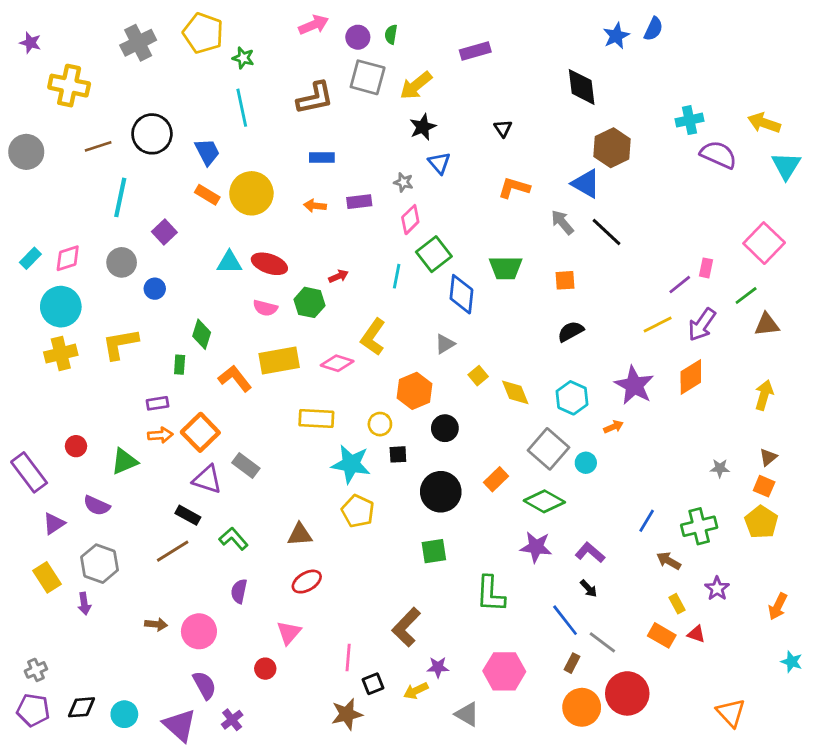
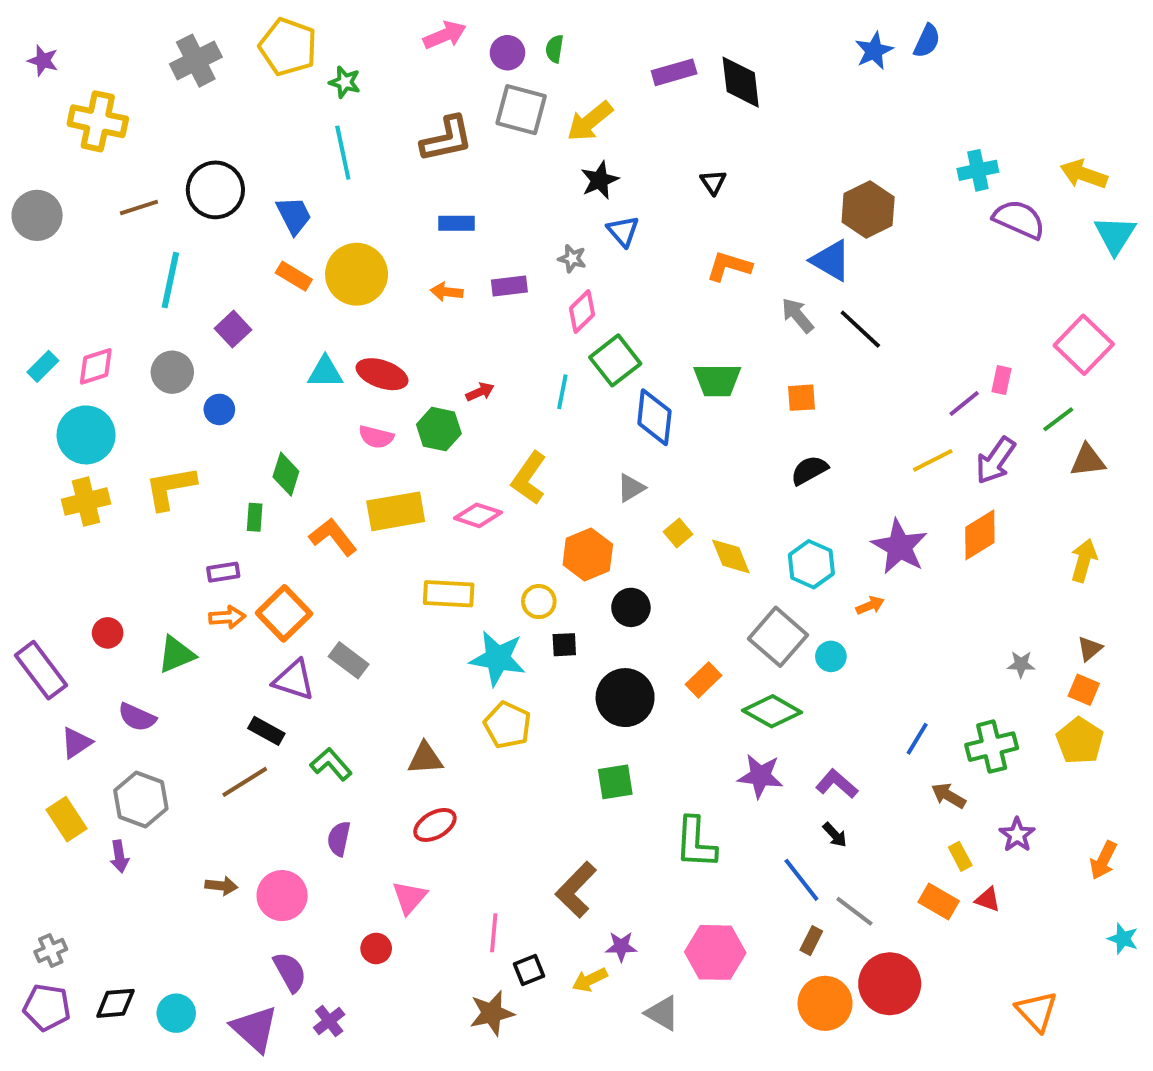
black diamond: (582, 87) -> (741, 82), moved

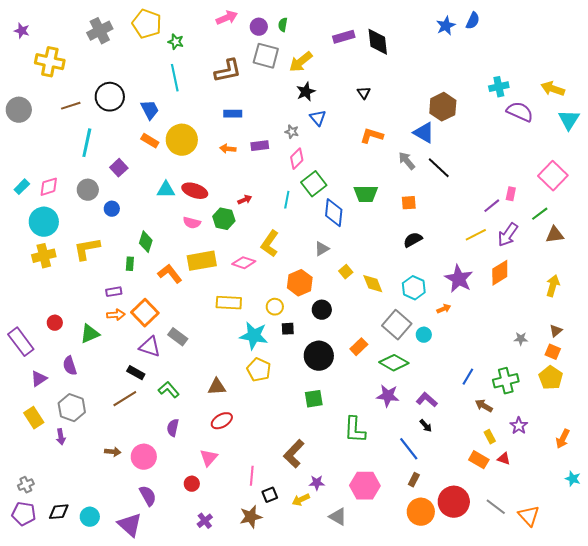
purple semicircle: (137, 717) -> (70, 366), turned 48
gray line: (854, 911) -> (496, 507), moved
purple cross: (329, 1021) -> (205, 521), moved

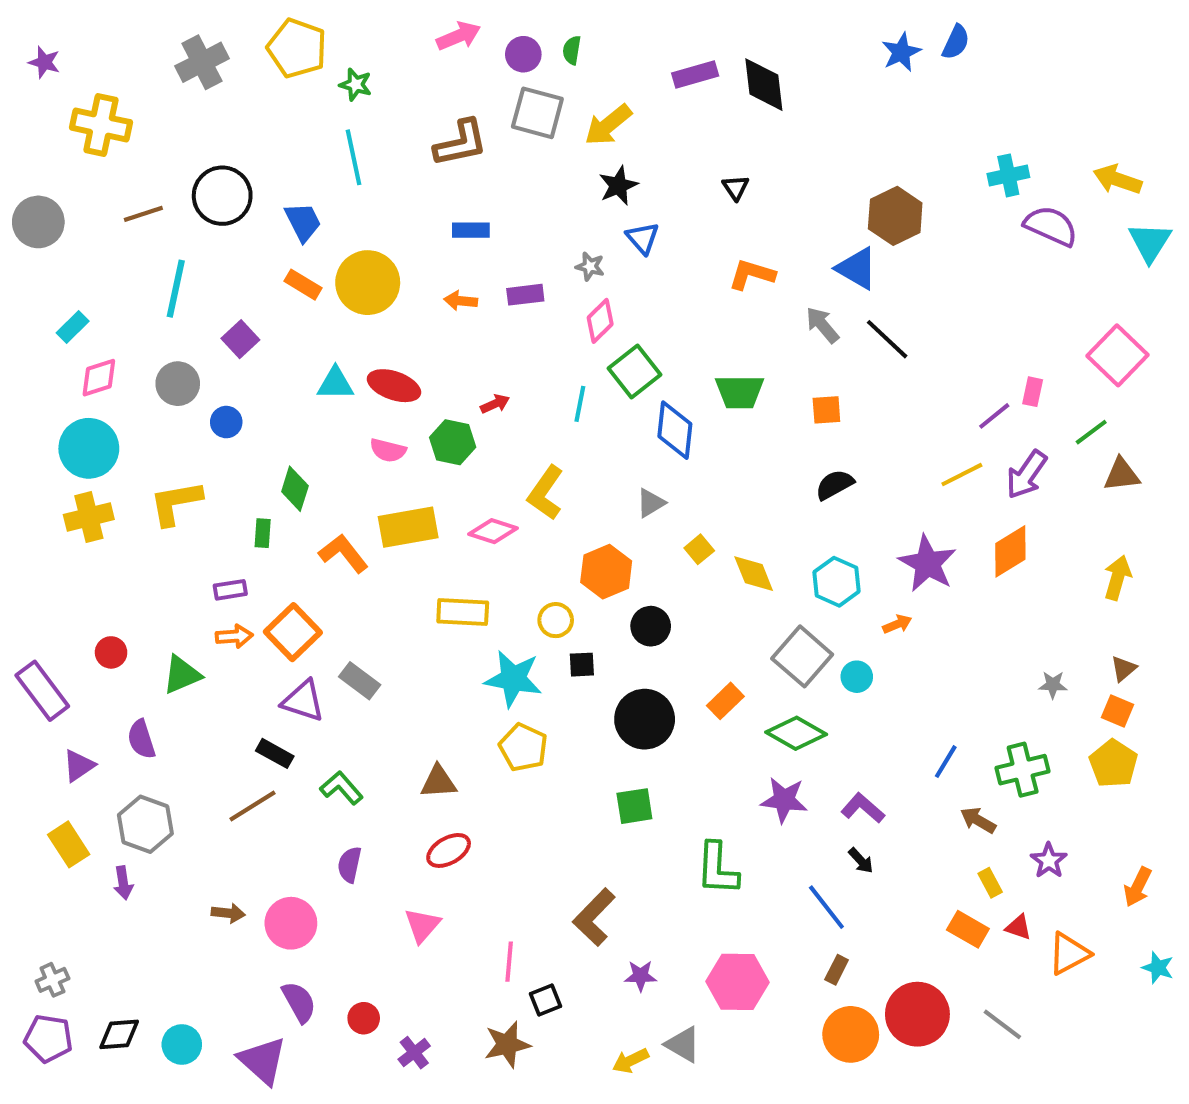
cyan rectangle: (22, 187) -> (73, 327), moved
red circle: (192, 484) -> (364, 1018), moved
yellow arrow: (301, 500) -> (630, 1061), moved
orange triangle: (529, 516) -> (1069, 954), moved, turned 45

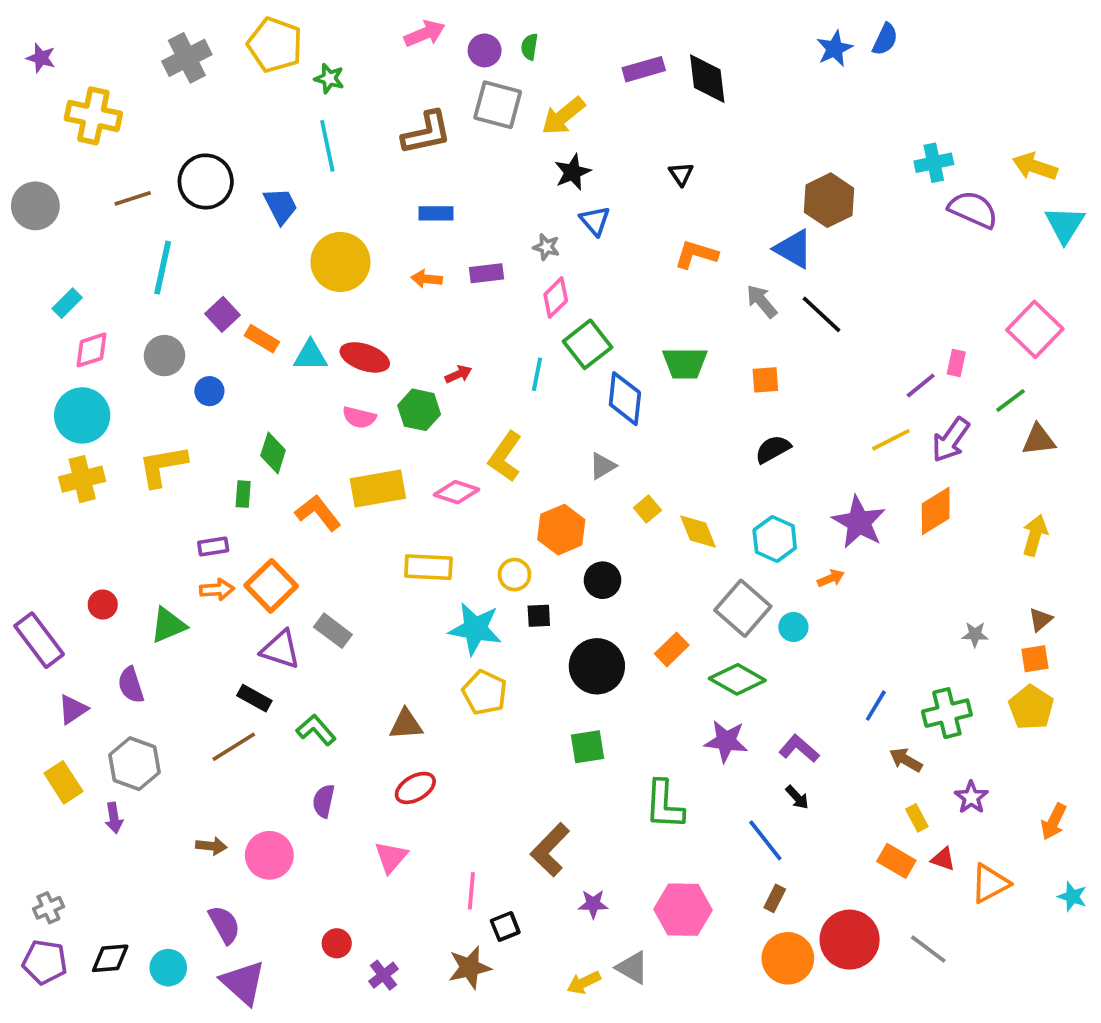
orange rectangle: (303, 285) -> (262, 339), moved
orange square: (1117, 711) -> (1035, 659), turned -32
purple semicircle: (299, 1002) -> (224, 925), moved

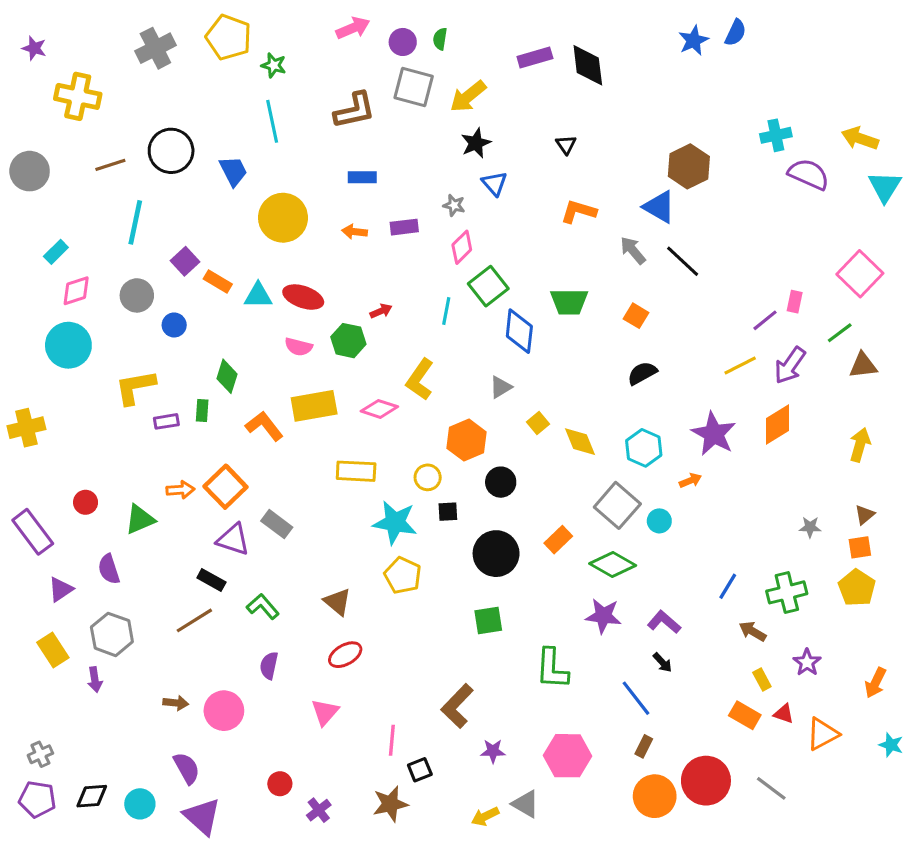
orange square: (765, 380) -> (636, 316), turned 35
yellow cross: (82, 479) -> (26, 428), moved
purple rectangle: (213, 546) -> (166, 421), moved
brown triangle: (406, 724) -> (337, 602), turned 44

